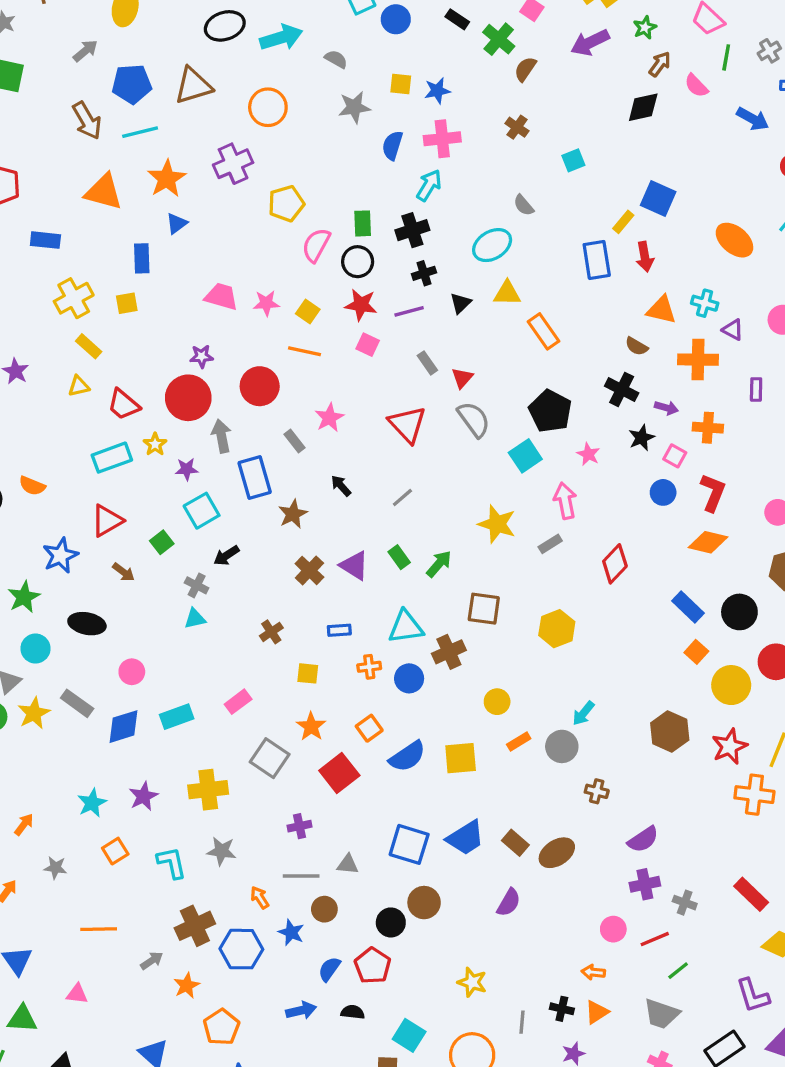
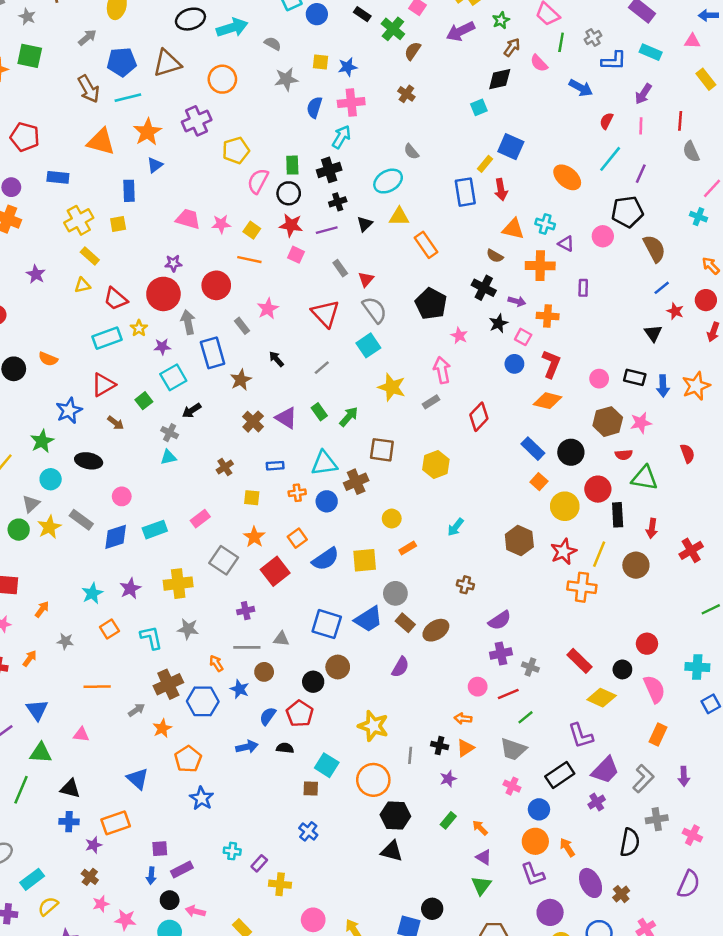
cyan square: (573, 160) -> (479, 107), moved
cyan square: (525, 456) -> (368, 345), moved
gray circle: (562, 746) -> (395, 593), moved
yellow star: (472, 982) -> (373, 726), size x1.4

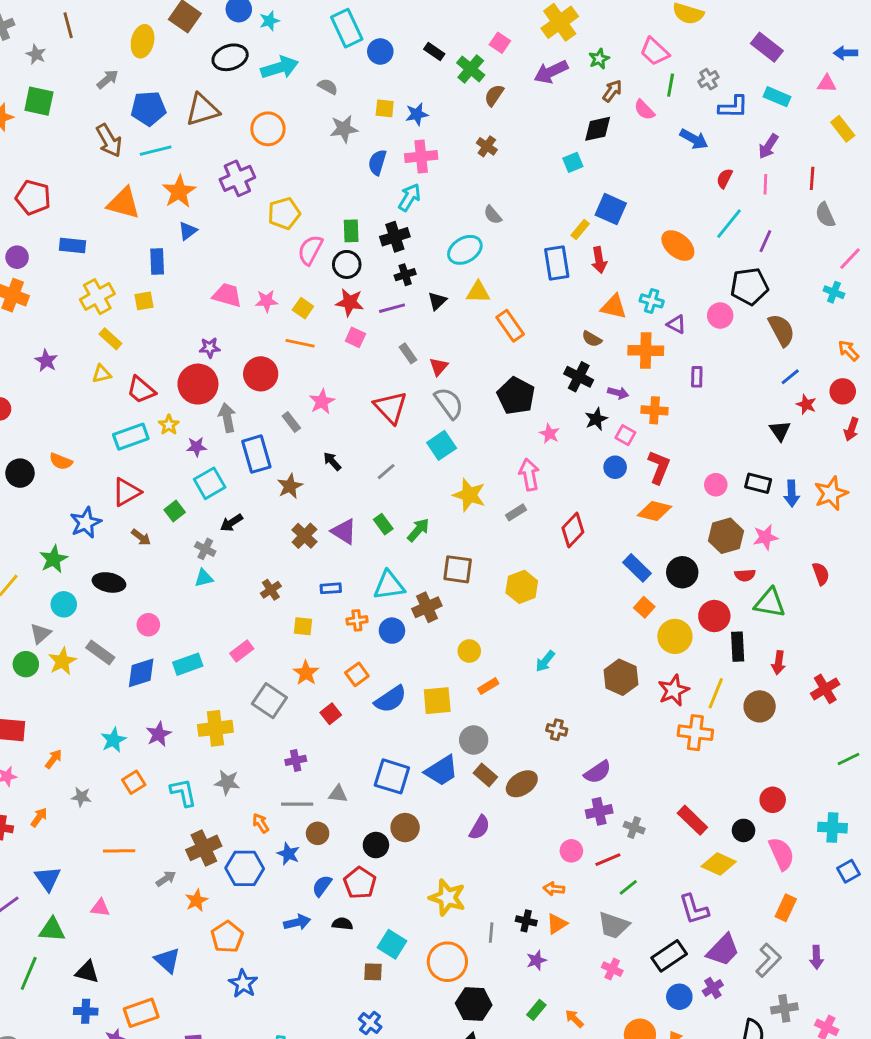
red square: (275, 571) -> (331, 714), size x0.6
blue circle: (539, 809) -> (679, 997), moved

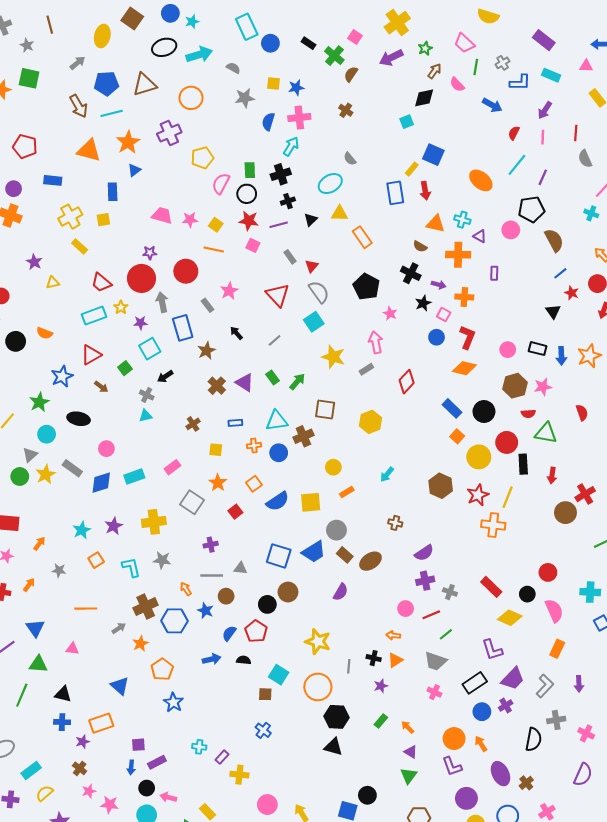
yellow triangle: (102, 374) -> (53, 283), moved
brown circle: (760, 706) -> (565, 513), moved

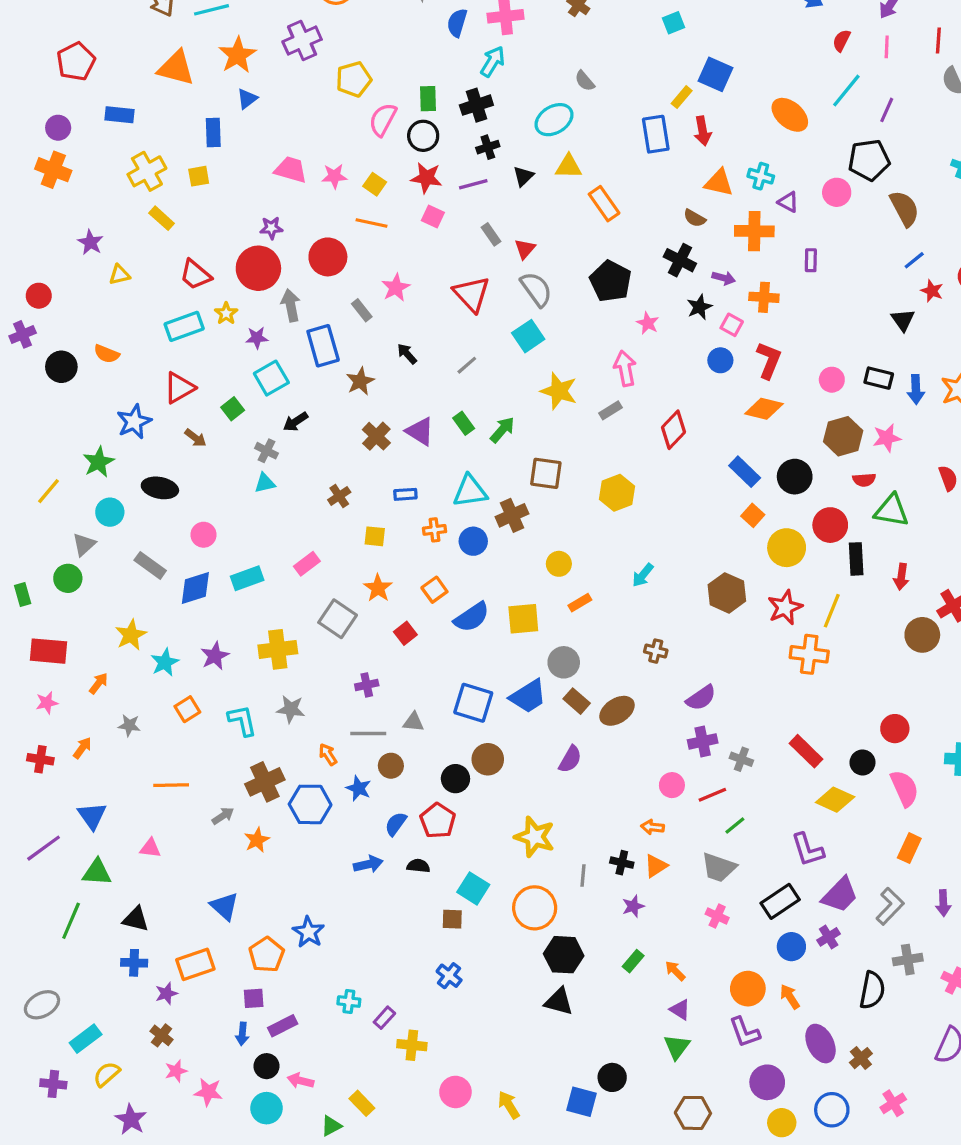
red pentagon: (25, 146) -> (76, 61), turned 30
yellow star: (46, 474) -> (131, 635), moved
orange pentagon: (162, 669) -> (267, 955), moved

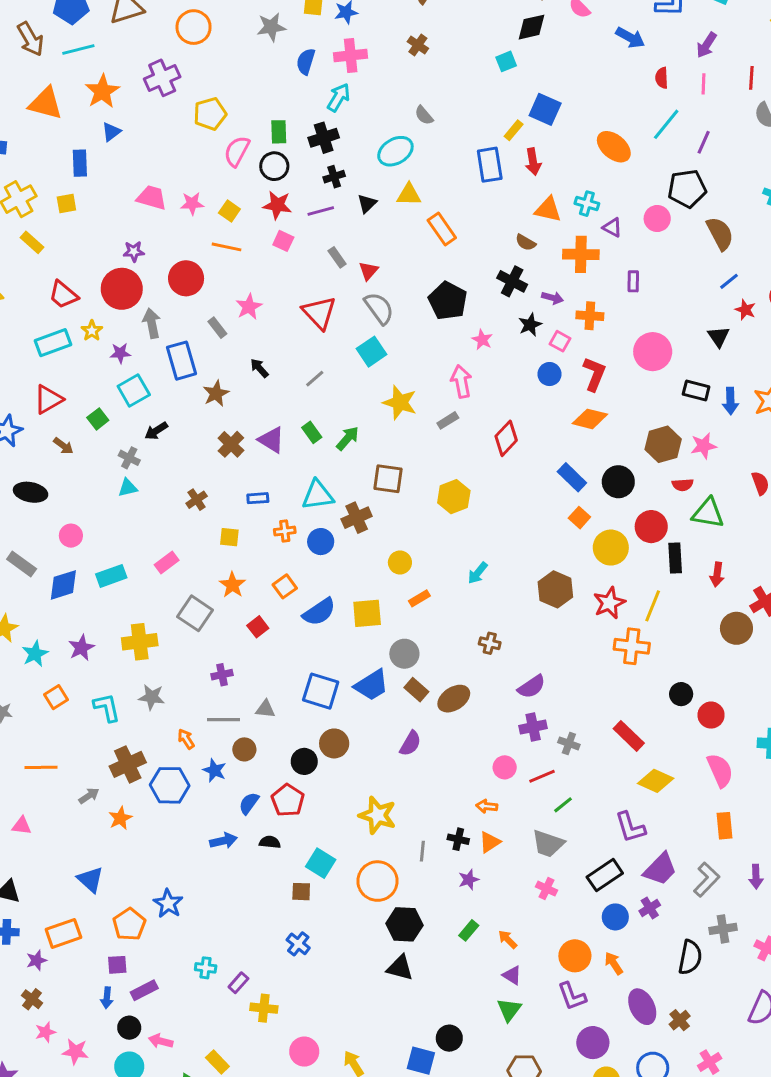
red semicircle: (842, 40) -> (662, 78), turned -30
pink circle: (832, 380) -> (653, 352), moved, size x1.6
black circle: (863, 762) -> (681, 694), moved
orange rectangle: (909, 848) -> (724, 826), turned -30

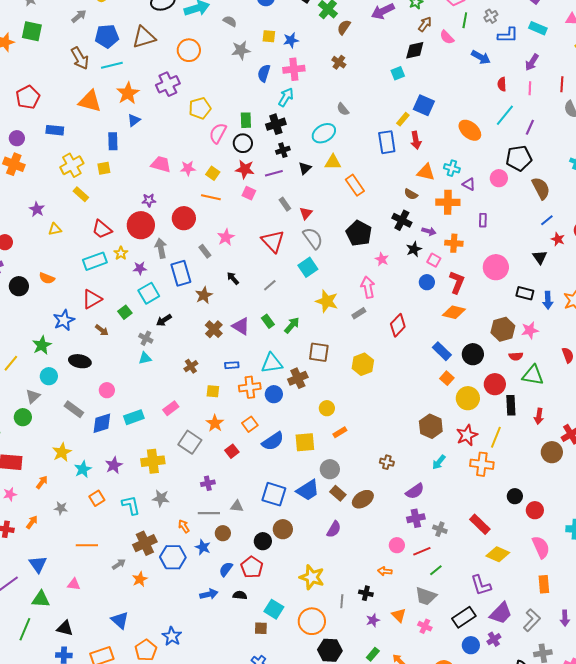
orange cross: (285, 531) -> (250, 387), size x1.5
cyan arrow: (478, 573) -> (439, 462), moved
orange triangle: (490, 842) -> (399, 615), moved, turned -42

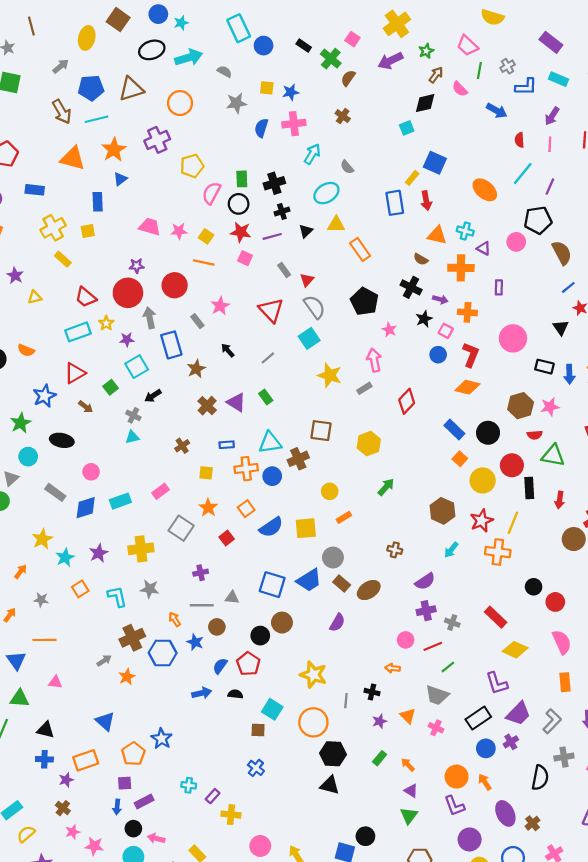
cyan arrow: (286, 97) -> (312, 154), moved
green arrow: (292, 325) -> (386, 487), moved
orange line: (87, 545) -> (44, 640), moved

